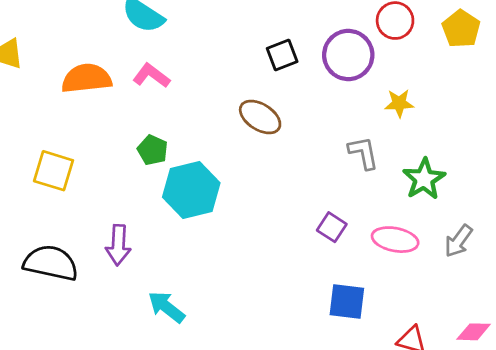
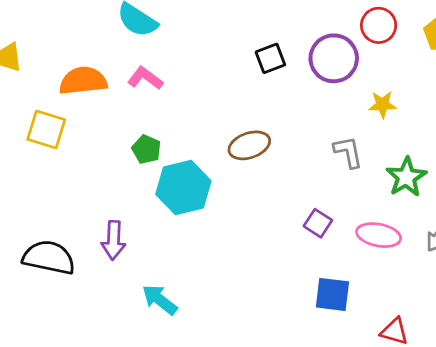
brown ellipse: (260, 117) -> (249, 145), moved, turned -51
yellow square: (54, 171) -> (46, 130), moved

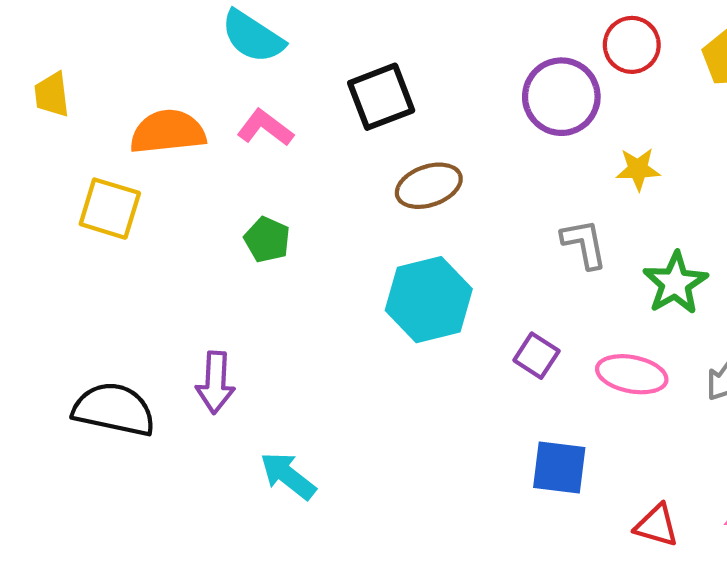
black square: (270, 58) -> (381, 97), moved, size x1.4
brown ellipse: (249, 145) -> (429, 186), moved
cyan hexagon: (183, 188) -> (429, 300), moved

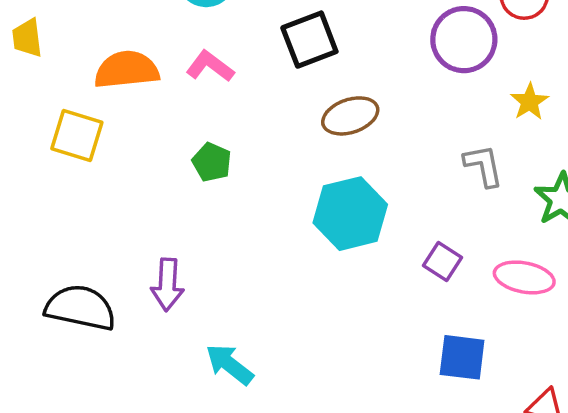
yellow star: (638, 169) -> (530, 102), turned -30

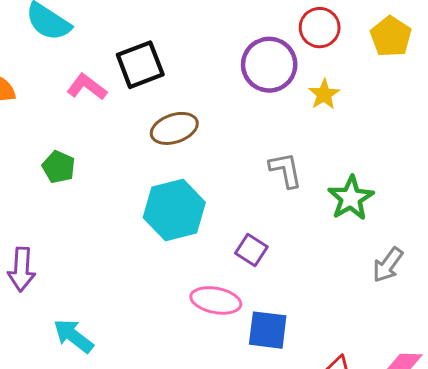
pink L-shape: (210, 66) -> (87, 87), moved
yellow star: (530, 102) -> (324, 94), moved
pink ellipse: (524, 277) -> (216, 300), moved

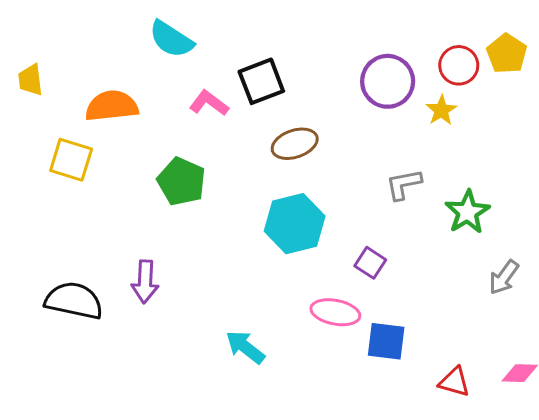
red circle: (320, 28) -> (459, 65), moved
green pentagon: (59, 167) -> (181, 182), size x1.5
gray L-shape: (285, 170) -> (404, 184), turned -90
cyan arrow: (73, 336) -> (245, 347), moved

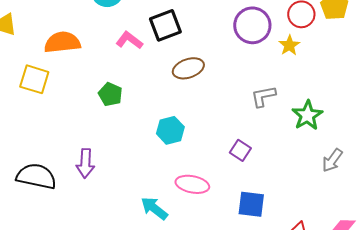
green pentagon: (181, 182) -> (110, 94), size x0.7
cyan hexagon: (295, 224) -> (170, 130), moved, size x0.7
pink ellipse: (335, 312) -> (192, 184), moved

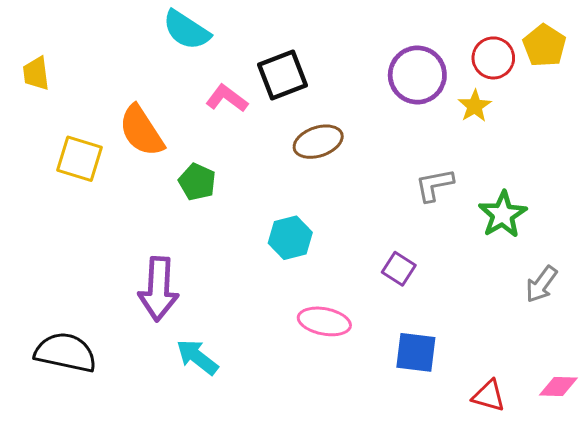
orange semicircle: (62, 42) -> (141, 131), moved, turned -117
purple arrow: (85, 163) -> (158, 289), size x1.4
black semicircle: (36, 176) -> (65, 352), moved
cyan arrow: (154, 208) -> (197, 357), moved

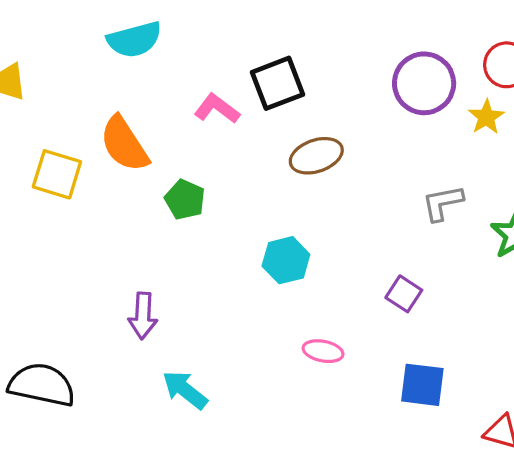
cyan semicircle: (186, 30) -> (134, 40), moved, turned -48
purple arrow: (158, 289) -> (143, 316), size x0.7
pink ellipse: (324, 321) -> (323, 351), size x0.7

